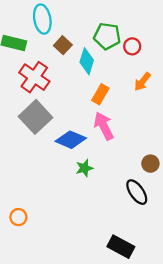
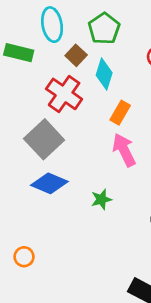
green pentagon: (107, 36) -> (104, 29), moved, turned 30
red cross: (34, 77) -> (64, 94), moved
blue diamond: (71, 140) -> (49, 183), moved

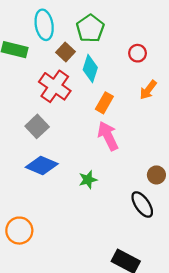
gray square: (44, 139) -> (37, 126), size x0.7
orange circle: (24, 257) -> (19, 231), size x1.5

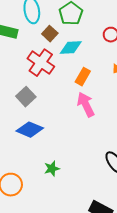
cyan diamond: (90, 69) -> (71, 48), turned 70
green star: (88, 180) -> (52, 169), moved

